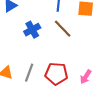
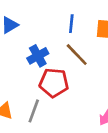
red pentagon: (56, 74) -> (54, 83), moved

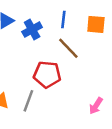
blue cross: (38, 56) -> (32, 29), moved

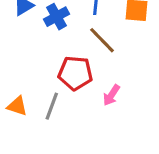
pink arrow: (96, 106) -> (111, 95), moved

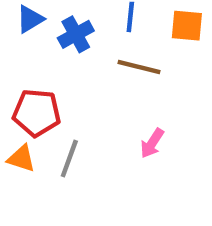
brown line: (102, 40) -> (139, 67), turned -32
red pentagon: (75, 73) -> (37, 113), moved

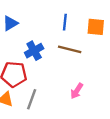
blue cross: (76, 34) -> (34, 51), moved

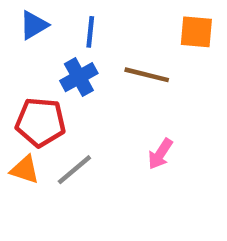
blue line: (65, 22) -> (90, 32), moved
gray line: (32, 99) -> (74, 170), turned 30

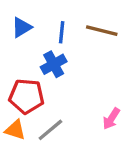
brown line: (147, 75) -> (102, 31), moved

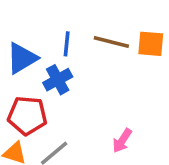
blue triangle: (22, 27) -> (22, 58), moved, size x1.4

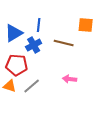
brown line: (111, 42) -> (64, 43), moved
pink arrow: (122, 141) -> (70, 79), turned 64

